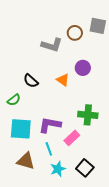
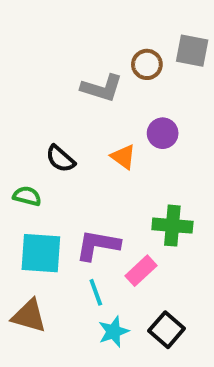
green semicircle: (14, 100) -> (27, 196), turned -128
brown triangle: (26, 161) -> (29, 316), moved

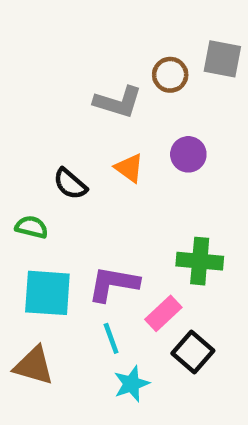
orange triangle: (123, 157) -> (129, 168), moved
black square: (167, 330) -> (193, 352), moved

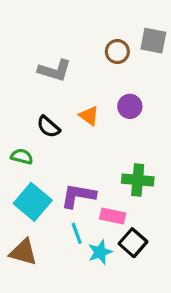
gray L-shape: (118, 102) -> (55, 70), moved
cyan square: (47, 293) -> (33, 202), turned 36
pink rectangle: (163, 313) -> (113, 216), turned 55
cyan star: (132, 384) -> (100, 252), moved

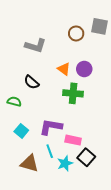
orange triangle: (89, 116) -> (64, 69), moved
green cross: (138, 180) -> (73, 93), moved
cyan square: (33, 202) -> (21, 131), size x0.6
brown triangle: (23, 252) -> (29, 163), moved

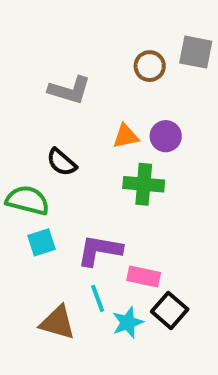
orange triangle: (64, 69) -> (126, 136), turned -48
green semicircle: (14, 101) -> (27, 200), size x1.5
cyan square: (21, 131) -> (42, 242), moved, turned 32

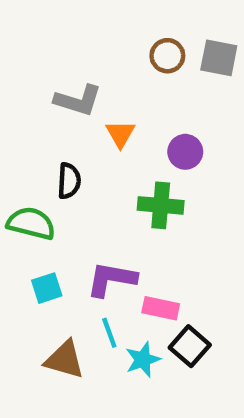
brown circle: (150, 66) -> (167, 56), moved
orange triangle: (126, 136) -> (120, 134), moved, turned -48
black semicircle: (62, 162) -> (69, 181), turned -128
cyan square: (42, 242) -> (47, 288), moved

